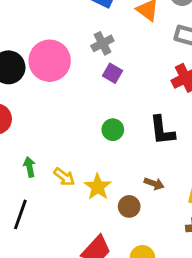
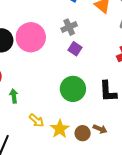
green circle: (113, 130) -> (73, 89), size x1.6
green arrow: (29, 167) -> (14, 96), moved
brown circle: (129, 206) -> (83, 133), moved

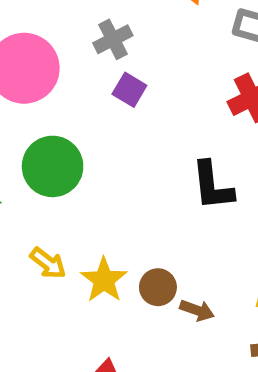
green circle: (73, 89) -> (53, 166), moved
brown arrow: (100, 129) -> (197, 310), moved

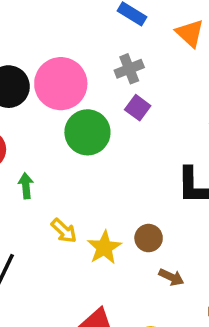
green circle: (53, 166) -> (87, 132), moved
brown circle: (158, 287) -> (149, 238), moved

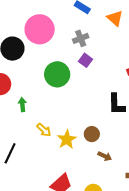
pink circle: (61, 84) -> (40, 29), moved

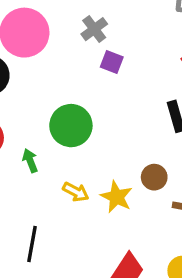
green circle: (57, 74) -> (71, 126), moved

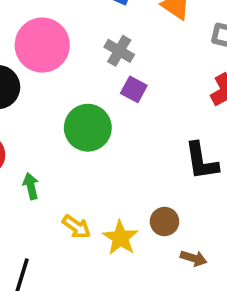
gray cross: (94, 29) -> (119, 51), turned -30
green circle: (71, 126) -> (88, 128), moved

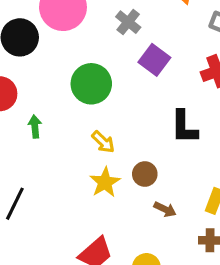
purple square: (134, 89) -> (154, 60), moved, size x1.4
yellow arrow: (76, 227) -> (103, 142), moved

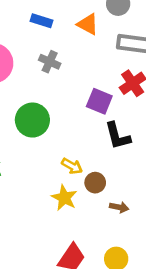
purple square: (154, 60) -> (99, 101), moved
yellow arrow: (103, 142) -> (72, 166), moved

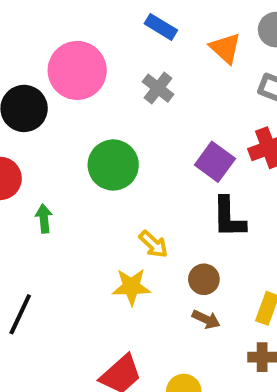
brown circle: (95, 183) -> (204, 279), moved
yellow star: (64, 198) -> (131, 287), turned 30

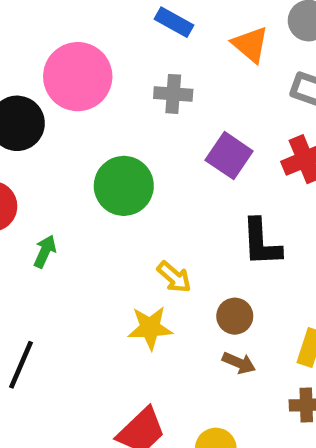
gray cross: (158, 88) -> (173, 94), turned -32
purple square: (215, 162) -> (229, 156), moved
green arrow: (44, 219) -> (45, 251), turned 32

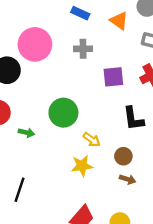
purple square: (229, 156) -> (113, 77), turned -35
green circle: (124, 186) -> (63, 113), moved
green arrow: (45, 251) -> (26, 133), turned 84

